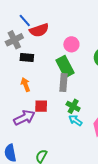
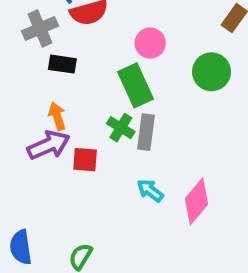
gray rectangle: (63, 83) -> (146, 132), moved
green cross: (73, 106) -> (121, 128), moved
purple arrow: (24, 118) -> (49, 145), moved

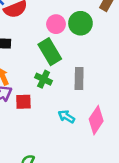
green circle: (212, 72) -> (80, 23), moved
gray rectangle: (146, 132) -> (79, 79), moved

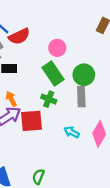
green circle: (80, 23) -> (84, 75), moved
red square: (23, 102) -> (31, 121), size x1.5

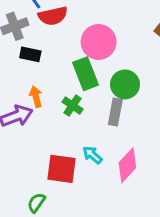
pink circle: (57, 48) -> (99, 42), size x1.5
orange arrow: (11, 99) -> (36, 97), moved
red square: (31, 121) -> (61, 169), moved

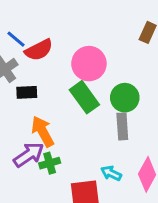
orange arrow: (36, 97) -> (43, 131), size x1.5
green cross: (73, 106) -> (50, 163), moved, turned -36

